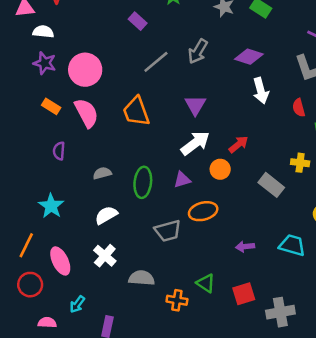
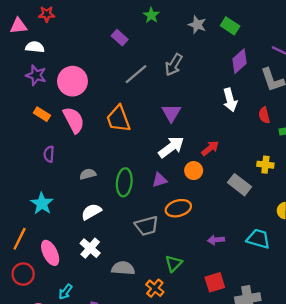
purple diamond: (249, 57) -> (240, 61), moved, turned -60
green triangle: (206, 283) -> (174, 263), moved, turned 42
orange cross: (177, 300) -> (155, 288), turned 30

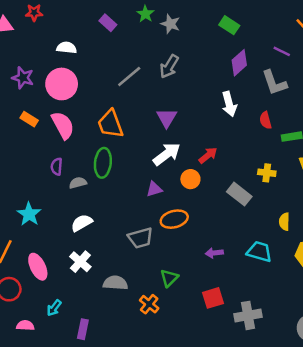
gray star: (197, 25) -> (170, 24), moved
purple rectangle: (120, 38) -> (108, 23), moved
white semicircle: (35, 47) -> (67, 48), moved
purple semicircle: (49, 154) -> (57, 167), moved
green ellipse: (124, 182) -> (103, 163), moved

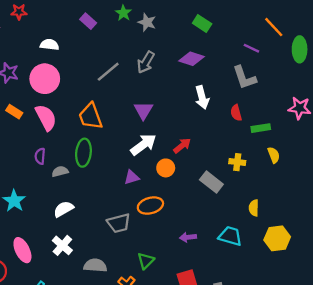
purple diamond: (239, 63) -> (192, 59), moved, turned 60

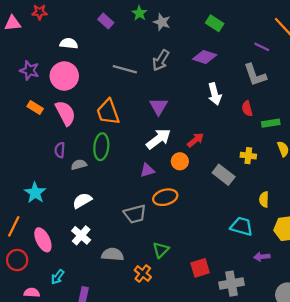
gray line: (108, 72) -> (125, 69), turned 55
purple arrow: (188, 237) -> (262, 257), moved

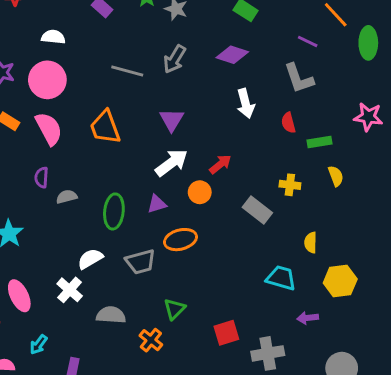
green ellipse: (101, 147) -> (114, 211), moved
white semicircle: (82, 201) -> (90, 259), moved

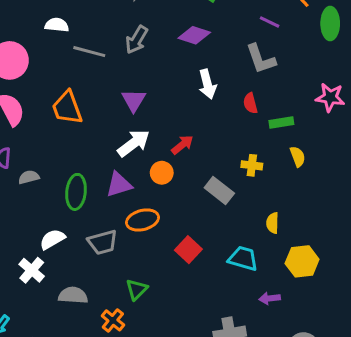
white semicircle: (53, 37) -> (57, 25), moved
purple triangle: (157, 204) -> (119, 185), size x1.4
red square: (226, 333) -> (188, 250), moved, turned -30

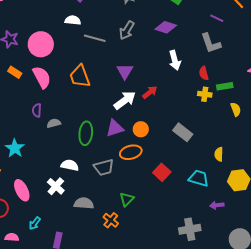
red arrow: (182, 145) -> (150, 92), moved
yellow cross: (252, 165) -> (205, 94), moved
orange circle: (162, 173) -> (141, 129), moved
white semicircle: (52, 239) -> (70, 165), turned 42

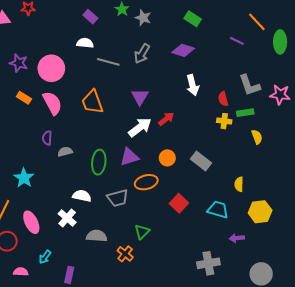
gray L-shape: (211, 43) -> (250, 85), moved
orange circle: (141, 129) -> (167, 158), moved

